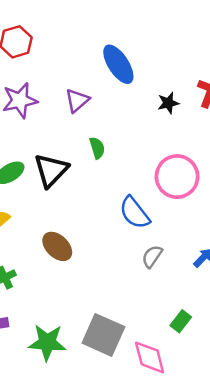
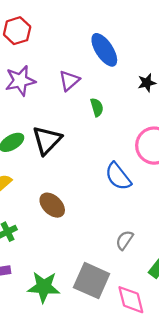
green semicircle: (97, 148) -> (97, 107), moved
gray semicircle: (152, 256) -> (124, 240), moved

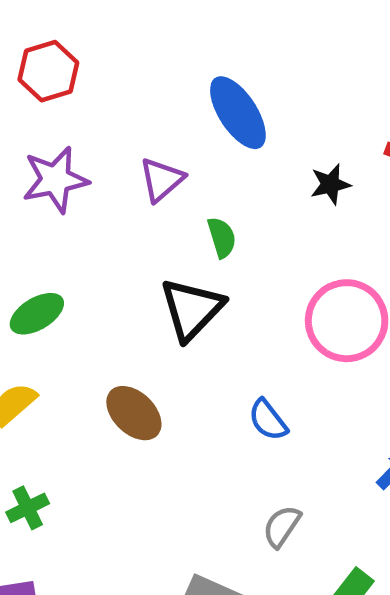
black triangle: (47, 140) -> (192, 309), moved
blue semicircle: (118, 176) -> (268, 420), moved, size x0.7
brown ellipse: (52, 205) -> (134, 413), moved

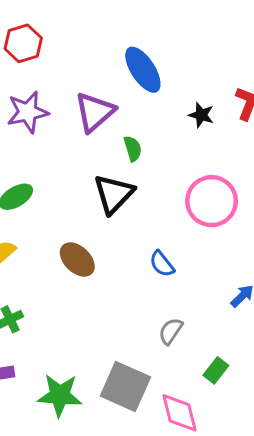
purple triangle: (162, 180) -> (95, 112), size x1.4
black star: (330, 184) -> (201, 115), turned 30

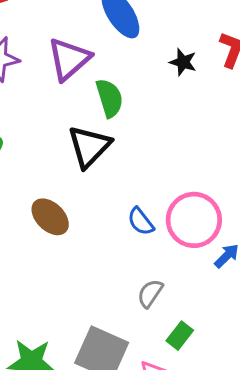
green semicircle: (133, 149) -> (110, 98), size x1.4
pink circle: (212, 201) -> (194, 220), moved
green rectangle: (216, 370) -> (180, 336), moved

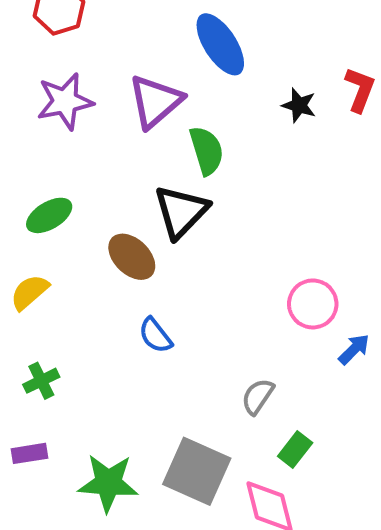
brown ellipse: (50, 217) -> (132, 257), moved
pink circle: (194, 220) -> (313, 304), size x0.7
blue semicircle: (141, 221) -> (155, 335), moved

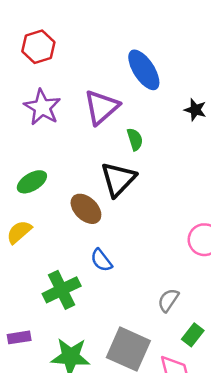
purple star: (65, 101) -> (42, 107), turned -30
green semicircle: (207, 151) -> (135, 139), size x0.7
green cross: (41, 381) -> (62, 290), moved, size x1.6

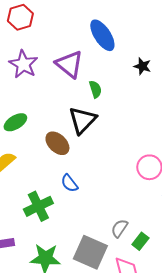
purple triangle: (101, 107) -> (69, 64), turned -40
gray semicircle: (168, 300) -> (119, 228), moved

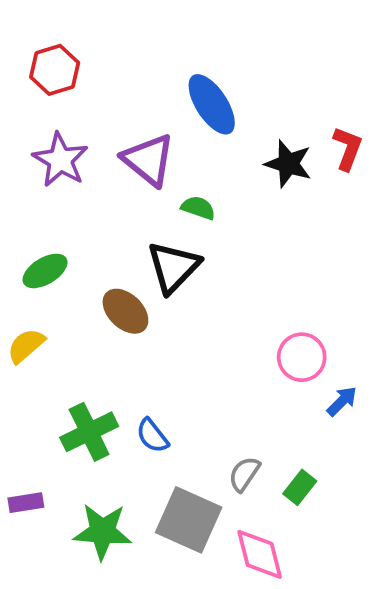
black star: (142, 66) -> (288, 164), size x1.4
green semicircle: (95, 89) -> (198, 208), turned -54
blue semicircle: (69, 183) -> (152, 436), moved
green rectangle: (140, 241) -> (300, 487), moved

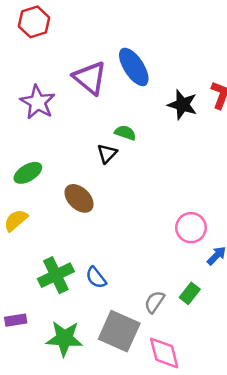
red hexagon: (55, 70) -> (34, 22), moved
purple triangle: (148, 160) -> (90, 78), moved
black triangle: (173, 267) -> (107, 153), moved, size x0.6
green rectangle: (300, 487) -> (190, 293), moved

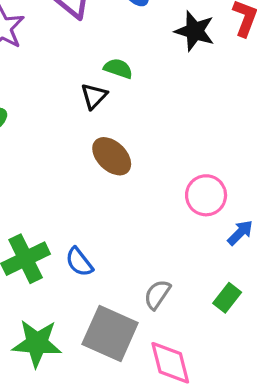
brown ellipse: (79, 198) -> (112, 156), moved
green rectangle: (190, 293) -> (227, 298), moved

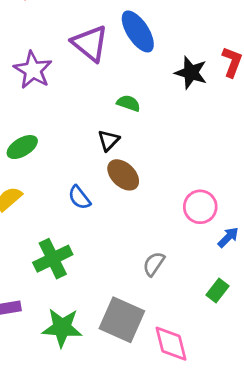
black triangle: (94, 96) -> (109, 140), moved
blue semicircle: (79, 262) -> (79, 197), moved
gray semicircle: (157, 294) -> (154, 264), moved

